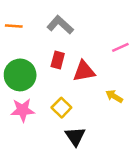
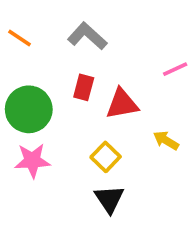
orange line: (14, 26) -> (20, 38), turned 30
yellow square: (61, 108) -> (106, 157), moved

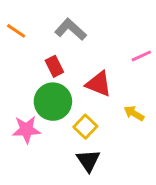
red rectangle: (84, 87) -> (54, 66), moved, turned -42
red triangle: (122, 104) -> (99, 84), turned 32
green circle: (29, 109) -> (53, 102), moved

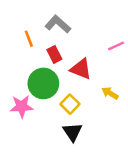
orange line: (16, 31) -> (29, 39), moved, turned 35
red rectangle: (54, 66) -> (54, 54), moved

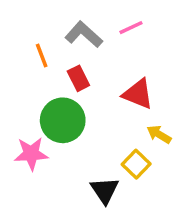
pink line: (116, 46) -> (131, 28), moved
red triangle: (81, 69) -> (138, 94), moved
yellow square: (70, 104) -> (136, 164), moved

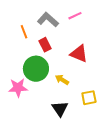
yellow arrow: (159, 134) -> (62, 80), moved
yellow square: (136, 164) -> (89, 98), moved, turned 35

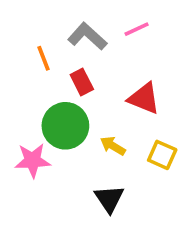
yellow square: (89, 98) -> (162, 155), moved, turned 35

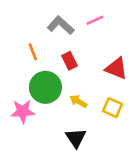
orange line: (44, 58) -> (33, 52), moved
red rectangle: (82, 82) -> (69, 61), moved
red triangle: (144, 98) -> (116, 68), moved

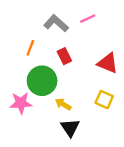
orange line: (33, 52) -> (30, 48), turned 42
yellow arrow: (78, 101) -> (63, 104), moved

